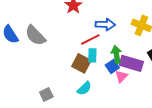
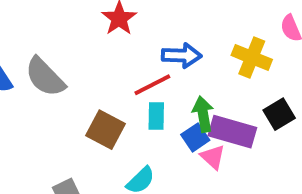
brown square: (81, 63) -> (105, 130), moved
pink triangle: (121, 76) -> (213, 157), turned -32

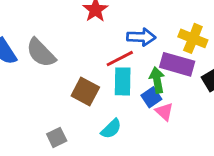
cyan rectangle: (156, 116) -> (123, 81), size x1.4
purple rectangle: (232, 132) -> (177, 64), moved

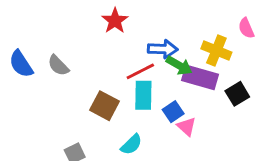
gray semicircle: (41, 53) -> (58, 65), size x0.7
green arrow: (157, 80) -> (179, 65), moved, turned 130

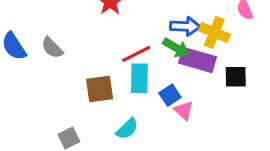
blue arrow: (163, 49) -> (185, 26), moved
black square: (237, 94) -> (236, 77), turned 30
brown square: (105, 106) -> (100, 89), turned -36

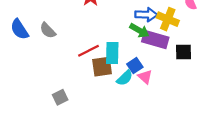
red line: (136, 54) -> (88, 51), moved
brown square: (100, 89) -> (102, 67), moved
cyan semicircle: (127, 129) -> (125, 78), moved

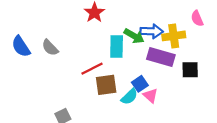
yellow cross: (168, 19) -> (174, 36), turned -30
green arrow: (139, 30) -> (134, 36), moved
cyan rectangle: (112, 53) -> (117, 46), moved

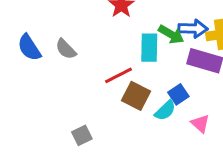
brown square: (106, 85) -> (136, 96), turned 35
pink triangle: (150, 95) -> (200, 124), moved

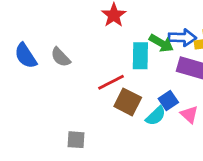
pink triangle: (200, 124) -> (189, 114), moved
gray square: (82, 135) -> (76, 140), turned 30

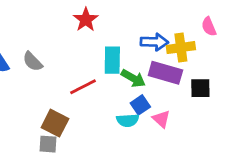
green arrow: (161, 43) -> (133, 78), moved
brown square: (128, 102) -> (55, 123), moved
cyan semicircle: (156, 116) -> (128, 120), turned 40

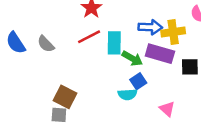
red line: (83, 87) -> (89, 37), moved
pink triangle: (161, 119) -> (167, 109), moved

